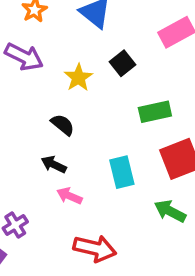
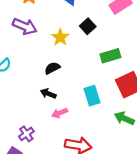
black semicircle: (63, 125) -> (52, 68), turned -63
pink arrow: (69, 196) -> (60, 113), turned -42

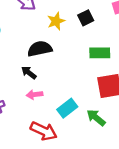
black semicircle: (52, 68) -> (40, 49), size x1.5
cyan rectangle: (92, 96) -> (67, 108), moved, turned 54

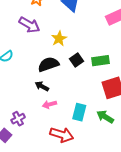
black square: (86, 18) -> (77, 60), moved
cyan rectangle: (67, 108) -> (79, 112), turned -30

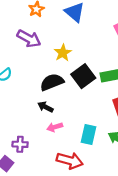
black square: (77, 60) -> (83, 76), size x1.5
purple cross: (18, 119) -> (20, 144), turned 32

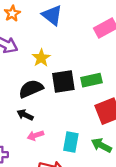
black square: (83, 76) -> (63, 81), turned 30

